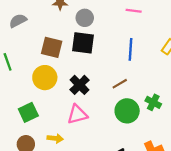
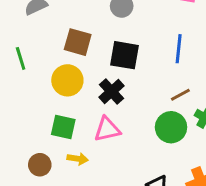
black square: (83, 43) -> (124, 55), moved
brown line: (120, 84) -> (180, 95), moved
green square: (28, 112) -> (63, 127), moved, turned 36

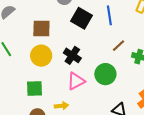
black square: (124, 55) -> (82, 18), moved, turned 35
green square: (63, 127) -> (35, 88), moved
green circle: (171, 127) -> (105, 74), moved

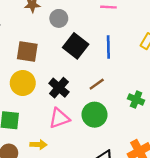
brown line: (119, 46) -> (97, 84), moved

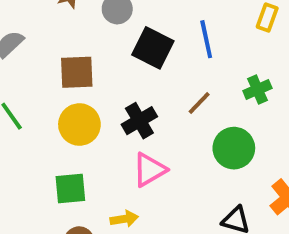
black cross: (59, 88) -> (139, 121), turned 30
green cross: (136, 99) -> (257, 89), moved, turned -35
green circle: (95, 115) -> (234, 148), moved

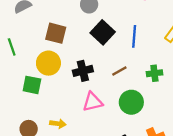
pink triangle: (149, 170) -> (93, 102), moved
green square: (70, 189) -> (32, 85), moved

